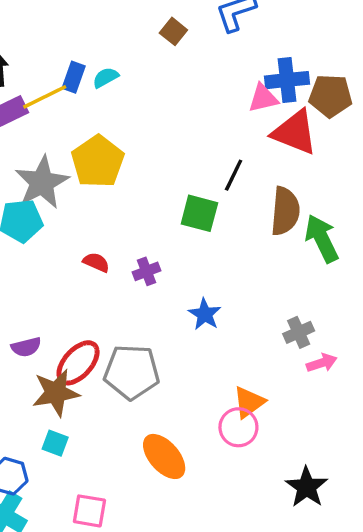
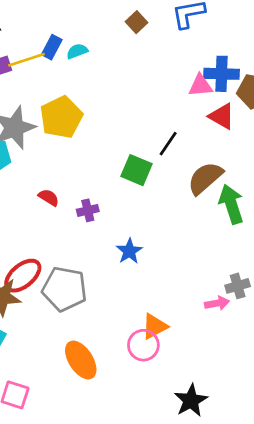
red triangle: (295, 132) -> (222, 116), size x0.7
brown semicircle: (285, 211) -> (205, 178), turned -144
gray cross: (299, 332) -> (238, 286), moved

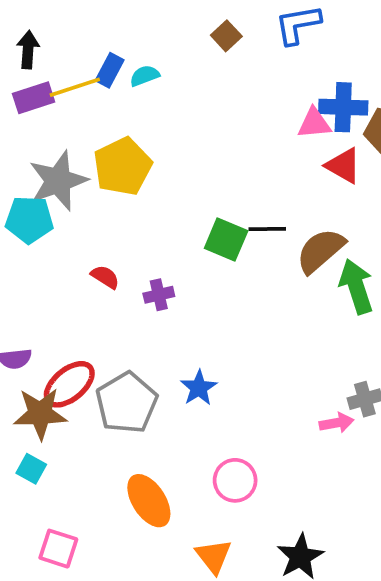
black line: (168, 144) -> (267, 229), moved, turned 55
blue star: (129, 251) -> (199, 388), moved
gray pentagon: (65, 289) -> (127, 403), turned 30
orange triangle: (155, 326) -> (214, 556), moved, turned -40

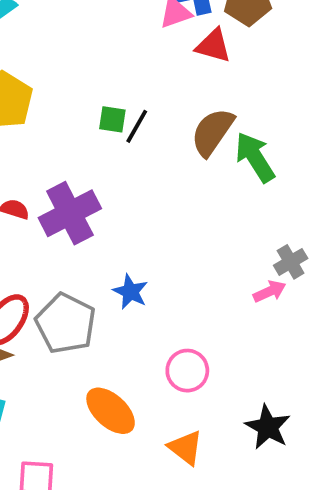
black line: (267, 229) -> (137, 126), moved, turned -45
green square: (226, 239) -> (112, 119), moved, size x0.7
purple cross: (159, 295) -> (70, 213), size x2.0

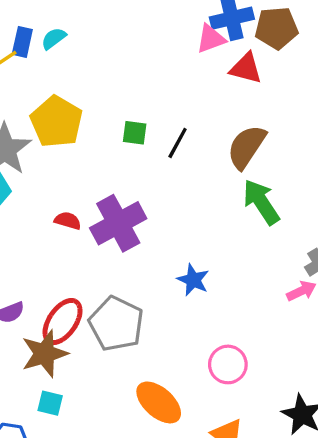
green square: (112, 119) -> (135, 133), moved
green arrow: (255, 157) -> (261, 202), moved
blue star: (130, 292) -> (193, 280), moved

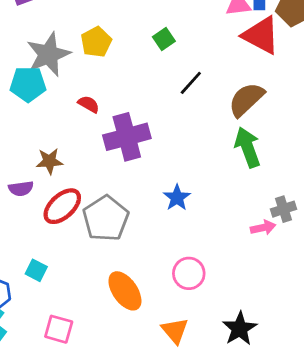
red triangle: (246, 68) -> (261, 35), size x1.4
yellow pentagon: (56, 122) -> (96, 42), size x0.7
green square: (135, 133) -> (164, 39), moved, turned 35
red semicircle: (68, 221) -> (89, 104), moved
brown star: (44, 354) -> (50, 161), moved, size x0.7

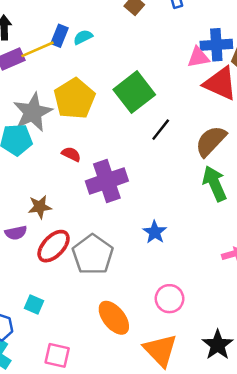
green square: (164, 39) -> (134, 92), size x2.0
yellow pentagon: (96, 42) -> (74, 99), size x1.5
orange triangle: (175, 331) -> (160, 350), size x1.4

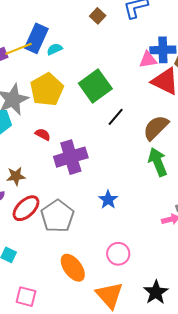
blue rectangle: (59, 36) -> (36, 38), size x1.6
cyan semicircle: (83, 37) -> (55, 49), moved

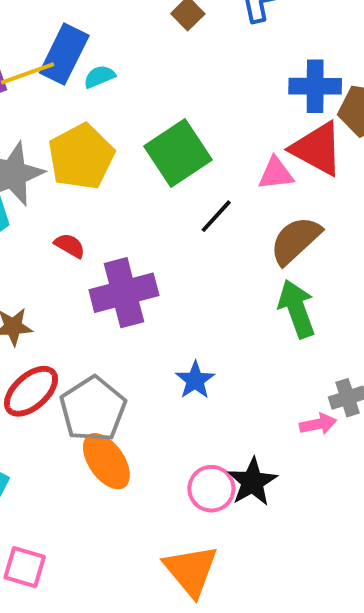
pink triangle: (148, 60) -> (276, 174), moved
orange ellipse: (73, 268) -> (106, 461), moved
black star: (156, 292) -> (252, 482), moved

